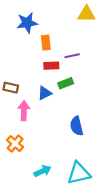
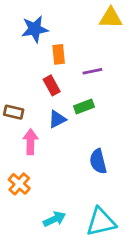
red rectangle: (51, 66) -> (52, 85), moved, turned 64

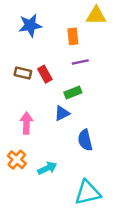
orange rectangle: (59, 54) -> (73, 36), moved
brown rectangle: (14, 112) -> (23, 73), moved
blue triangle: (57, 119) -> (62, 113), moved
cyan arrow: (54, 219) -> (47, 168), moved

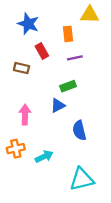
blue star: (30, 25) -> (28, 24), turned 30
red rectangle: (45, 74) -> (42, 51), moved
orange cross: (17, 160) -> (16, 149), turned 36

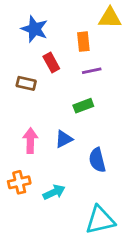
blue triangle: (58, 105) -> (64, 139), moved

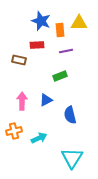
yellow triangle: (110, 18) -> (79, 23), moved
blue star: (35, 29) -> (41, 21), moved
red rectangle: (51, 62) -> (37, 45), turned -64
cyan triangle: (100, 220) -> (72, 158), turned -45

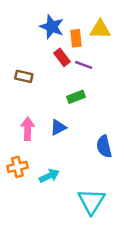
red rectangle: (37, 45) -> (62, 57), moved, turned 56
purple line: (66, 51) -> (84, 65), turned 32
blue semicircle: (70, 115) -> (104, 146), moved

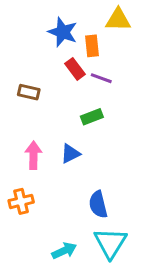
yellow triangle: (100, 29) -> (118, 20), moved
blue semicircle: (104, 146) -> (98, 204), moved
cyan arrow: (49, 176) -> (64, 251), moved

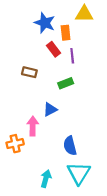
purple line: (101, 78) -> (72, 56), turned 64
brown rectangle: (29, 92) -> (29, 72), moved
pink arrow: (33, 155) -> (33, 126), moved
cyan arrow: (64, 251) -> (46, 179), turned -49

